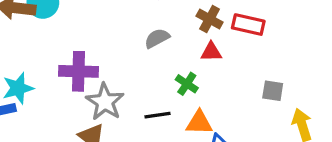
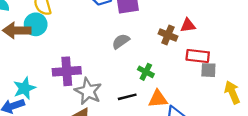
brown cross: (210, 19) -> (168, 35), moved
red rectangle: (248, 25) -> (198, 56), moved
red triangle: (211, 52) -> (188, 25), moved

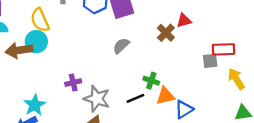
brown cross: (168, 35) -> (166, 33), turned 30
red rectangle: (198, 56) -> (223, 49), moved
purple cross: (67, 71) -> (73, 83), size x0.6
green cross: (146, 72) -> (151, 81), moved

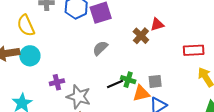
cyan circle: (36, 42) -> (30, 56), moved
gray square: (210, 61) -> (155, 81), moved
black line: (135, 98) -> (115, 84), moved

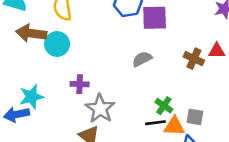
brown cross: (141, 36) -> (194, 59), turned -35
black line: (115, 84) -> (155, 123), moved

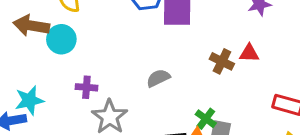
gray semicircle: (142, 59) -> (158, 78), moved
green cross: (164, 106) -> (206, 119), moved

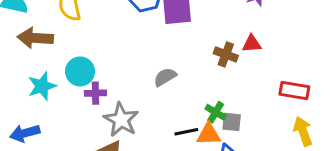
cyan circle: (61, 39) -> (80, 71), moved
cyan star: (29, 100) -> (42, 86), moved

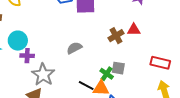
brown cross: (226, 54) -> (116, 36), turned 35
gray square: (232, 122) -> (118, 68), moved
black line: (186, 132) -> (86, 86), turned 35

